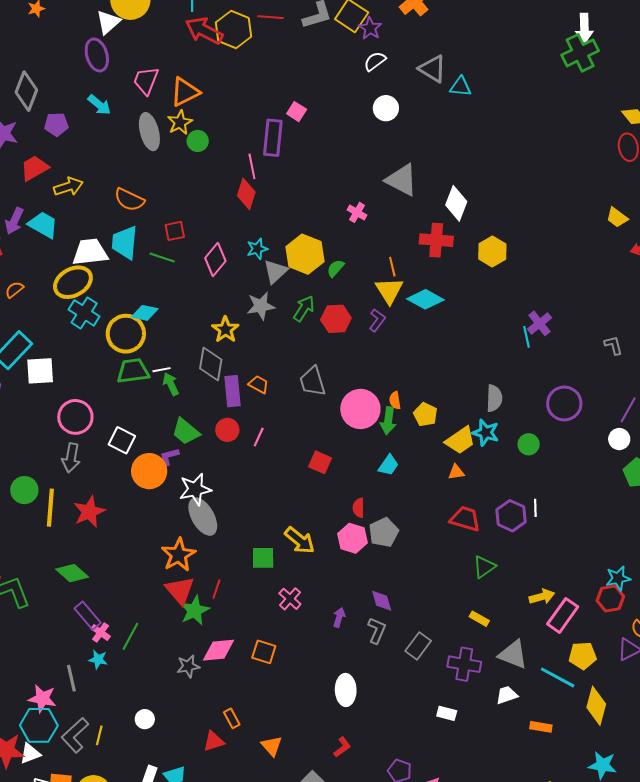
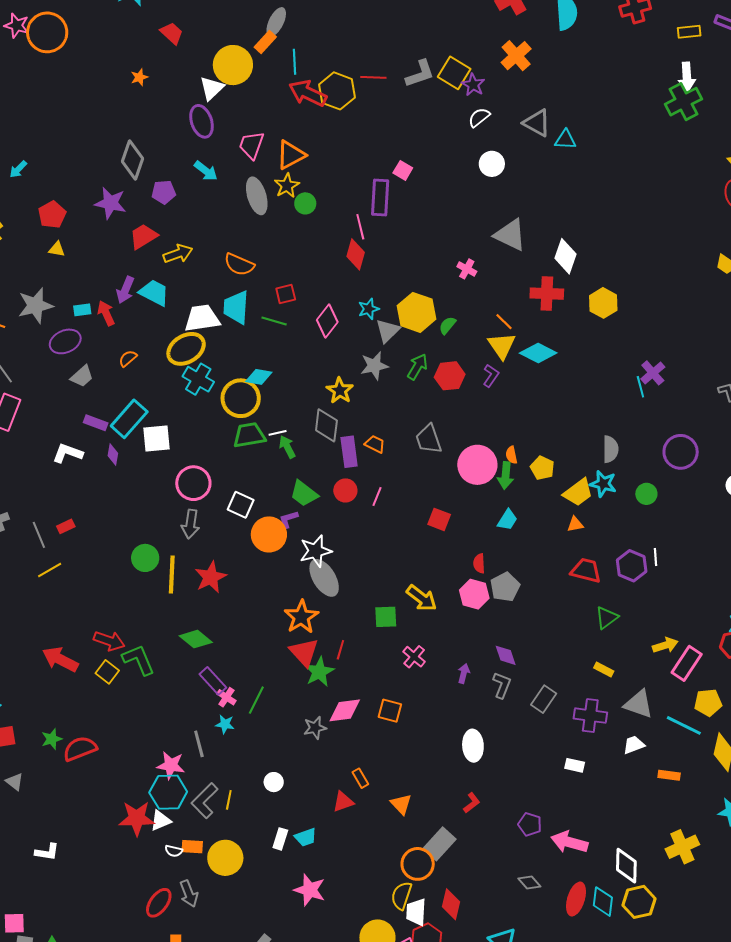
orange line: (392, 267) -> (504, 322), turned -30

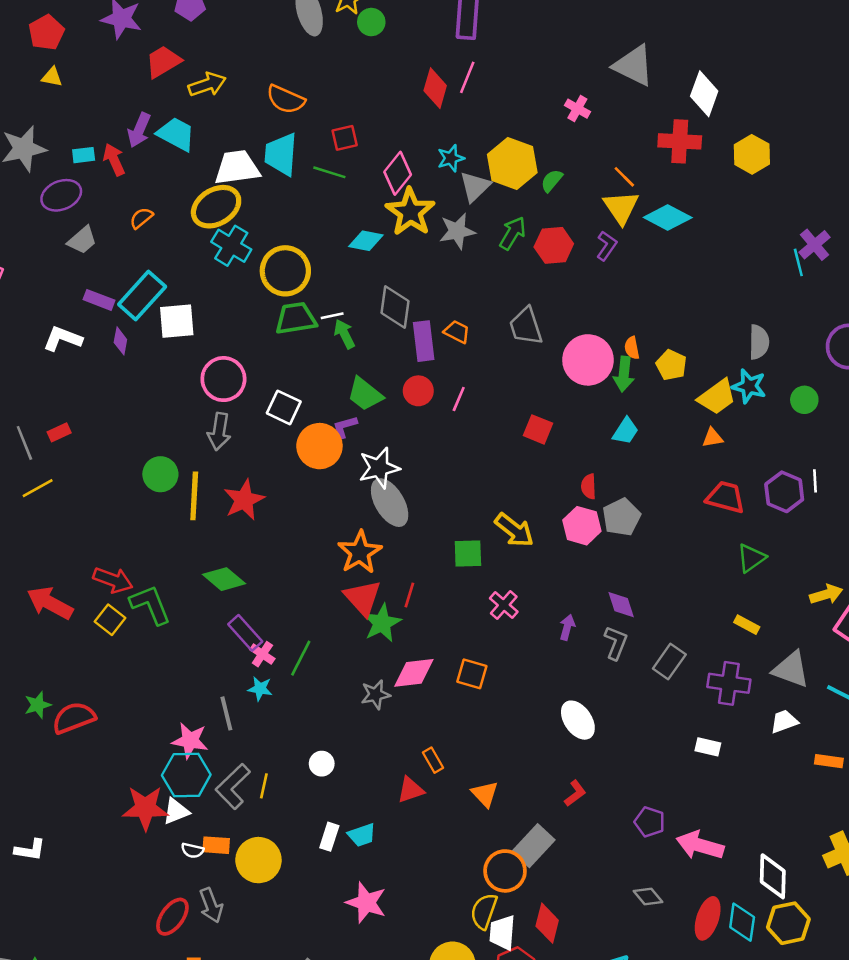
pink line: (360, 227) -> (467, 77), moved, turned 35
cyan diamond: (259, 377) -> (366, 241), moved
yellow star: (340, 391) -> (410, 212), moved, size x1.4
white ellipse: (473, 746) -> (578, 720), turned -32

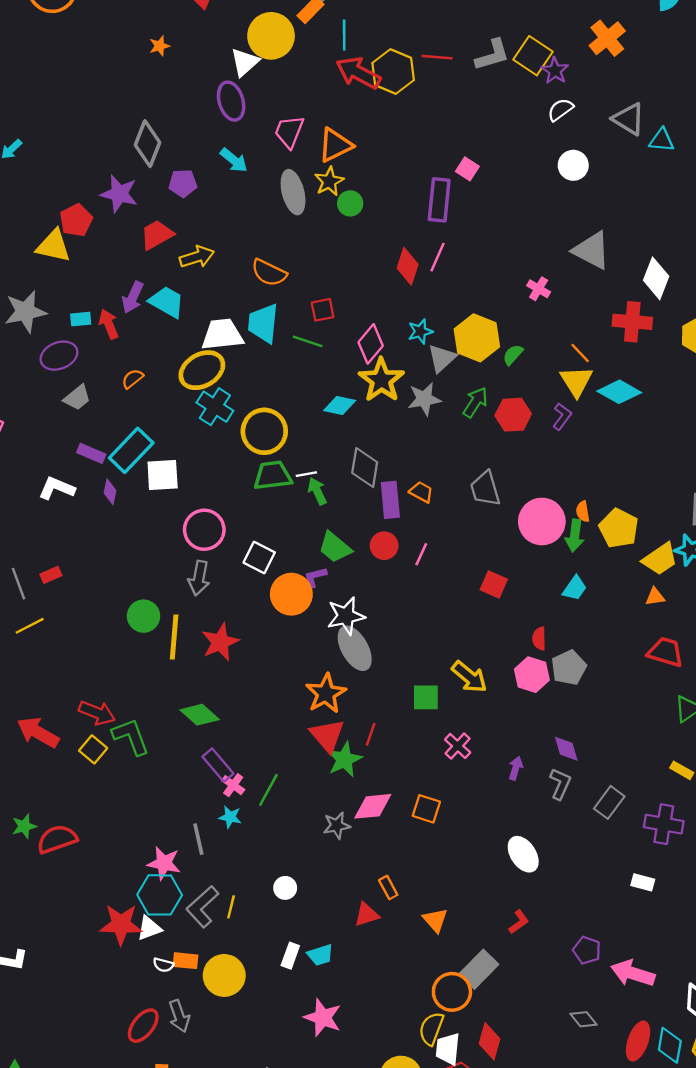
red pentagon: (46, 32) -> (76, 220), moved
yellow triangle: (52, 77) -> (53, 246), size x1.8
yellow pentagon: (671, 365) -> (619, 528), size x1.4

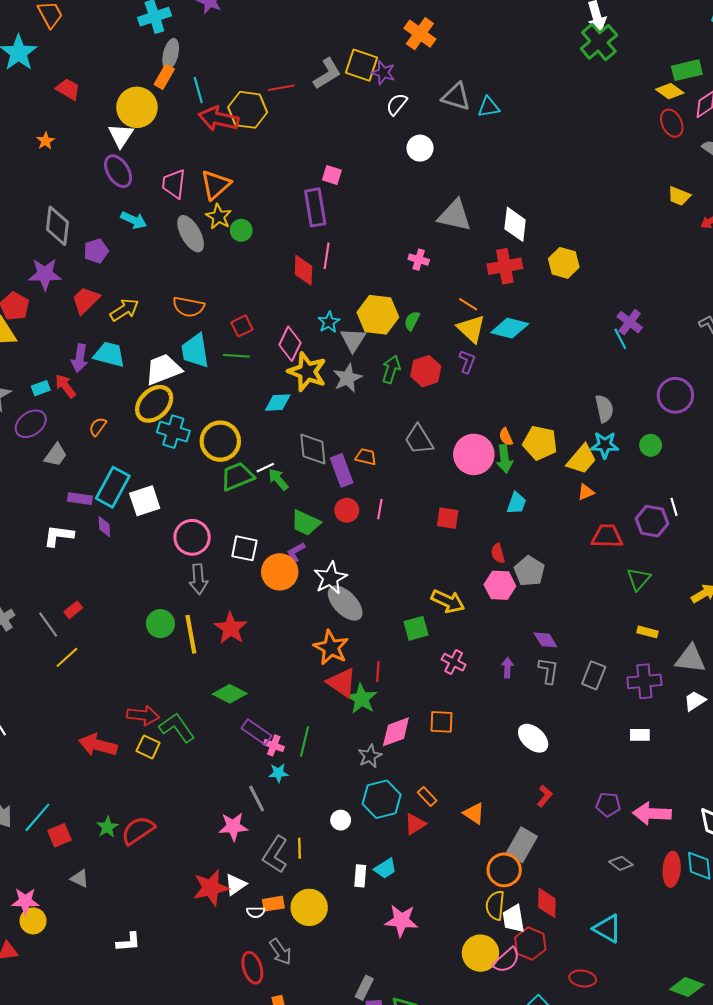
cyan hexagon: (160, 895) -> (382, 799), moved
red ellipse: (143, 1026) -> (252, 968), turned -40

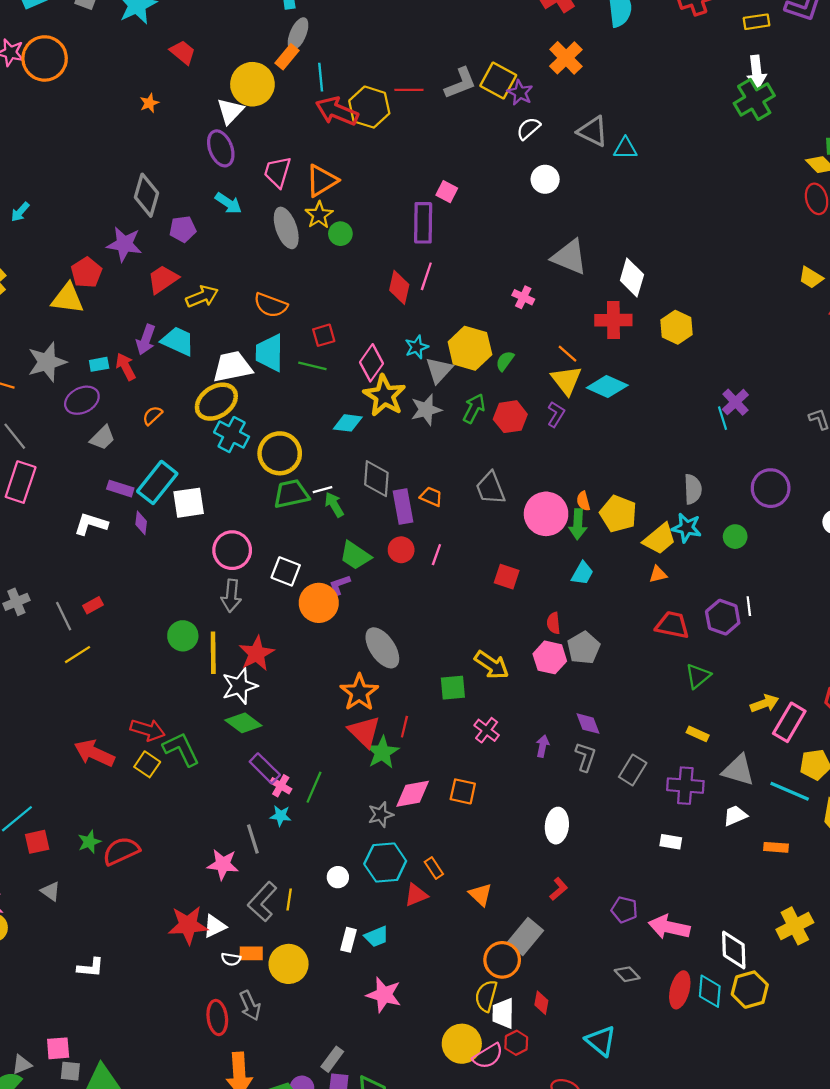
white star: (330, 578) -> (240, 686), moved
white ellipse: (533, 738) -> (557, 826), turned 44
red diamond: (547, 903) -> (541, 1003), size x0.7
red hexagon: (530, 944) -> (516, 1043), size x0.7

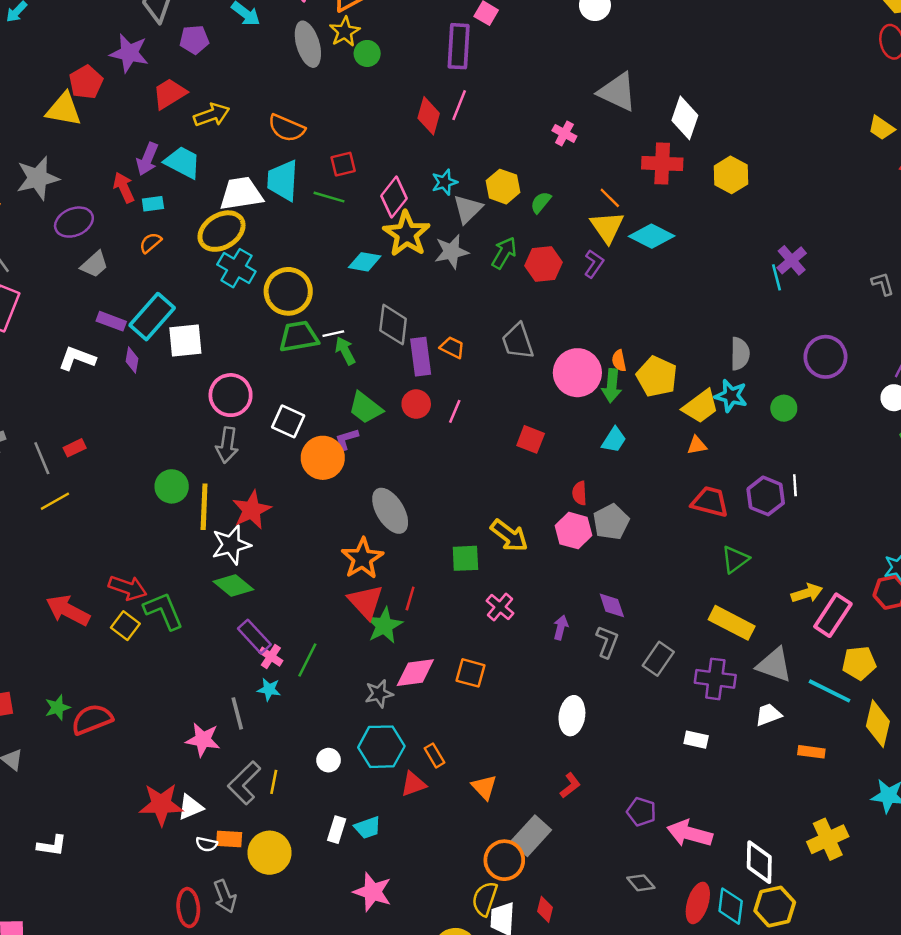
yellow hexagon: (470, 348) -> (503, 187), size x0.7
cyan rectangle: (99, 364) -> (153, 204), moved
yellow rectangle: (698, 734) -> (732, 623), size x1.8

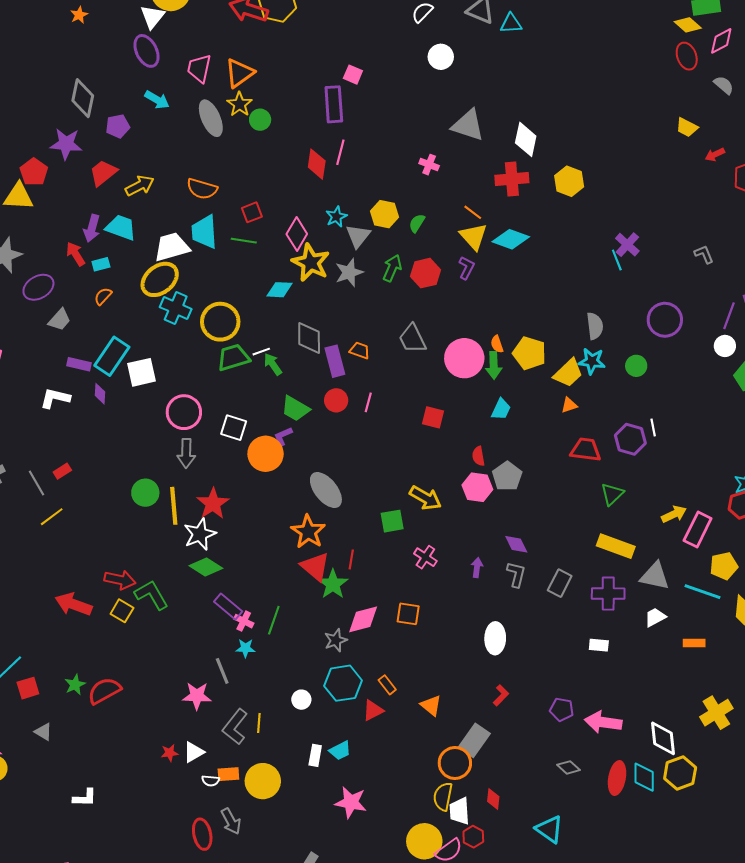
red star: (161, 804) -> (170, 753), size x0.5

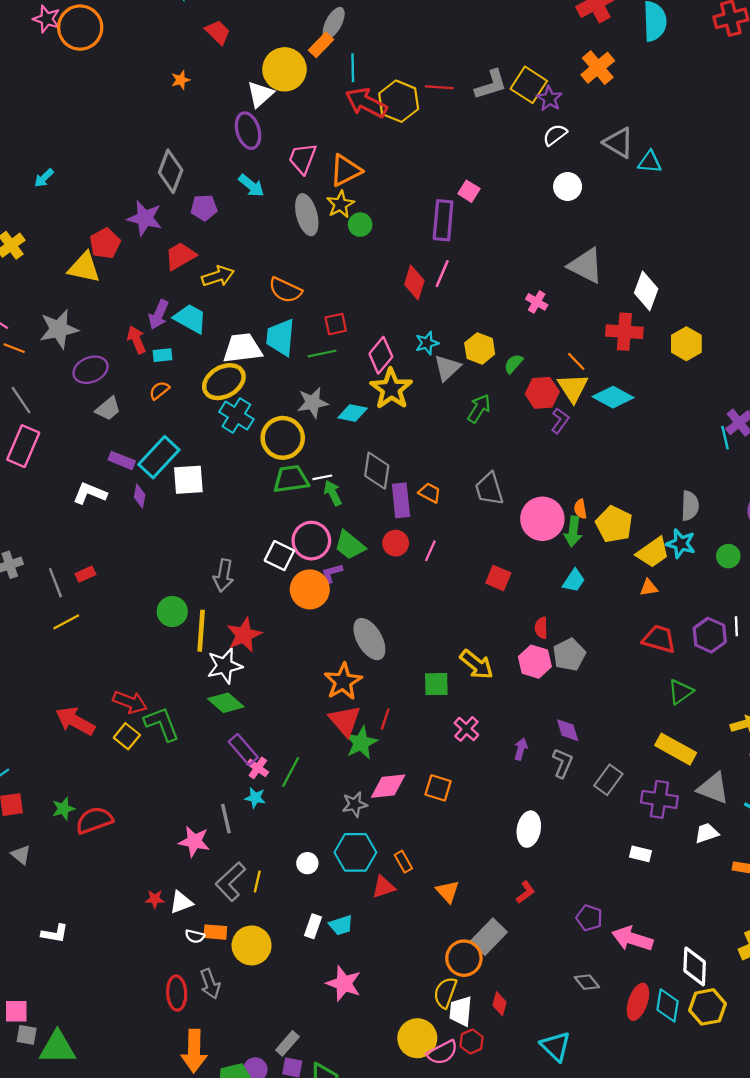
green line: (244, 241) -> (322, 354), turned -30
gray star: (349, 272) -> (313, 403), moved
red hexagon: (425, 273) -> (542, 393), moved
pink circle: (184, 412) -> (311, 541), moved

